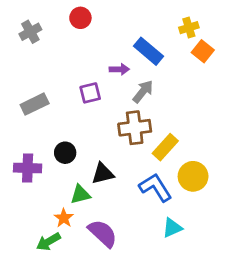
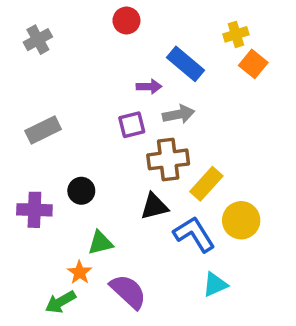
red circle: (80, 18) -> (126, 20), moved
gray arrow: (143, 92) -> (179, 114), turned 40
purple square: (90, 93) -> (132, 125), moved
black triangle: (103, 174) -> (154, 206), moved

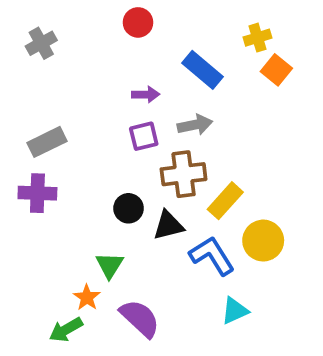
purple arrow: (149, 87) -> (146, 94), moved
black circle: (81, 191) -> (129, 208), moved
purple cross: (34, 210) -> (37, 193), moved
green triangle: (100, 243) -> (110, 265), turned -44

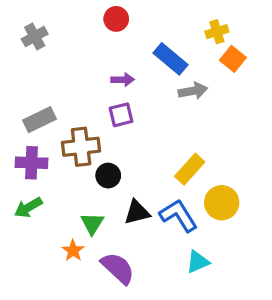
gray arrow: (195, 125) -> (193, 91), moved
brown cross: (184, 174) -> (81, 147), moved
black triangle: (168, 225) -> (137, 212), moved
green arrow: (66, 330) -> (28, 207), moved

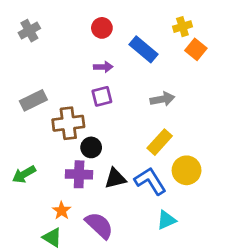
red circle: (116, 19) -> (102, 28), moved
gray arrow: (193, 91) -> (162, 99), moved
purple cross: (32, 163) -> (79, 174), moved
green triangle: (92, 223) -> (52, 237), moved, turned -30

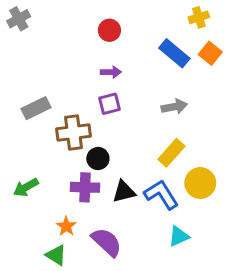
yellow cross: (182, 27) -> (199, 17), moved
gray cross: (29, 31) -> (19, 19), moved
blue rectangle: (144, 49) -> (174, 53), moved

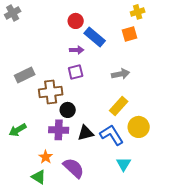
blue rectangle: (174, 53) -> (95, 37), moved
orange square: (210, 53) -> (130, 34), moved, turned 35
cyan triangle: (179, 236) -> (124, 164), turned -35

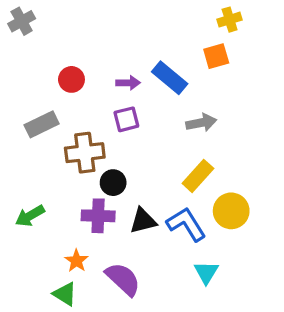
red circle: (76, 21) -> (71, 79), moved
blue rectangle: (95, 37) -> (170, 78), moved

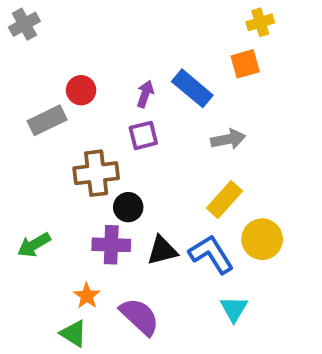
purple arrow: (128, 83) -> (145, 94), turned -70
gray rectangle: (42, 124) -> (47, 120), moved

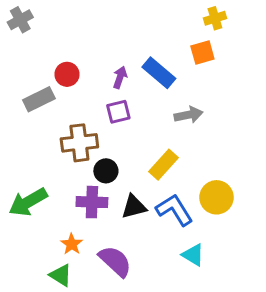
yellow rectangle: (224, 200) -> (164, 165), moved
green arrow: (34, 245) -> (28, 202), size x1.4
cyan triangle: (234, 309) -> (193, 255), turned -30

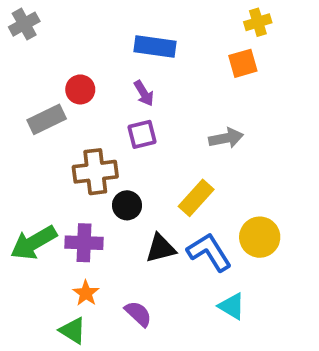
blue rectangle: (159, 73) -> (155, 46), moved, turned -32
purple arrow: (120, 77) -> (144, 93), turned 130
purple cross: (92, 202) -> (84, 243), moved
purple semicircle: (115, 261) -> (138, 314), size x0.7

